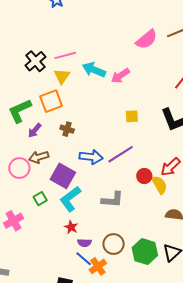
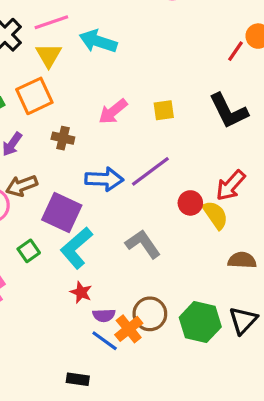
pink arrow: (120, 76) -> (113, 111), moved
gray L-shape: (112, 200) -> (143, 244), turned -125
orange cross: (98, 266) -> (129, 329), moved

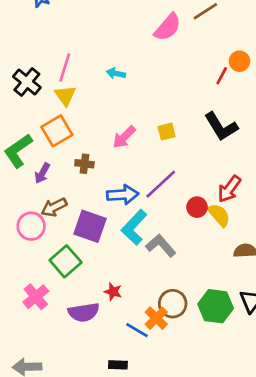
pink line: (51, 22) -> (65, 67), turned -48
cyan arrow: (98, 41) -> (116, 73), moved, size x0.6
cyan L-shape: (76, 248) -> (134, 227), moved
green square: (29, 251) -> (66, 261), size x1.6
purple semicircle: (104, 315) -> (84, 312), moved, size x1.6

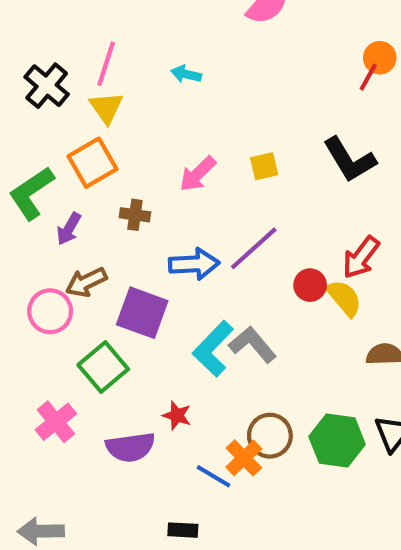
red line: (222, 76) -> (368, 77), moved
cyan L-shape: (134, 227) -> (213, 349), moved

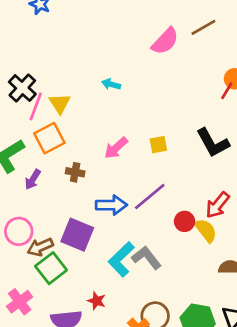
pink line: (106, 64) -> (36, 106), moved
brown arrow: (86, 282) -> (40, 247), moved

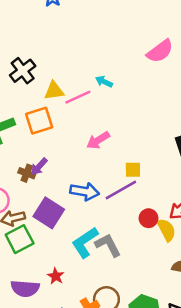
yellow triangle: (60, 103) -> (54, 91), turned 45
pink line: (36, 106) -> (78, 97), moved, turned 35
yellow square: (158, 145) -> (133, 170), moved
brown cross: (75, 172) -> (27, 173), moved
purple arrow: (33, 179) -> (39, 167), moved

